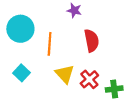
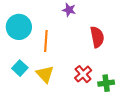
red semicircle: (92, 41) -> (97, 37), moved
yellow triangle: (65, 74) -> (45, 74), moved

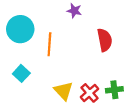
yellow triangle: (45, 74) -> (64, 91), moved
red cross: (83, 74) -> (90, 93), moved

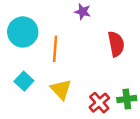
yellow triangle: (64, 91) -> (61, 89), moved

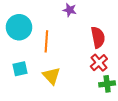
cyan square: (24, 81) -> (20, 69), turned 35
red cross: (99, 103) -> (99, 63), moved

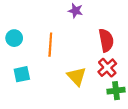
cyan circle: (19, 27) -> (14, 38), moved, size x0.6
yellow triangle: (51, 76) -> (77, 76), moved

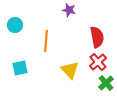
cyan circle: (14, 38) -> (15, 25), moved
green cross: (116, 91) -> (106, 83), turned -35

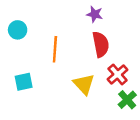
purple star: (69, 10) -> (95, 14), moved
red semicircle: (97, 37) -> (101, 44), moved

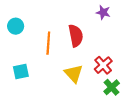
purple star: (95, 14) -> (103, 12), moved
red semicircle: (101, 44) -> (76, 36), moved

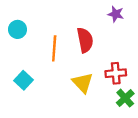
red cross: (103, 65) -> (116, 73), turned 36
cyan square: (21, 71) -> (23, 80), turned -35

